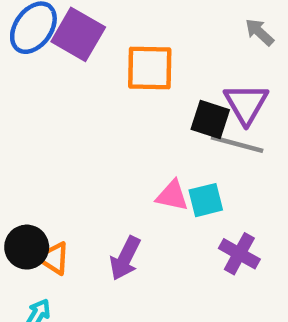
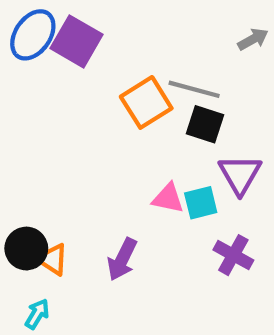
gray arrow: (259, 32) -> (253, 39), turned 108
orange square: (150, 68) -> (146, 102), moved, turned -33
purple triangle: (246, 104) -> (240, 174), moved
gray line: (237, 144) -> (194, 89), moved

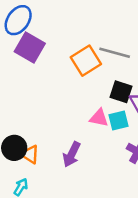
purple square: (76, 41) -> (30, 48), moved
black square: (205, 124) -> (121, 92), moved

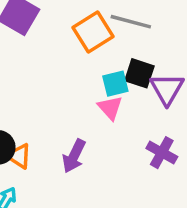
pink triangle: (99, 118) -> (110, 108), turned 36
cyan square: (118, 120) -> (115, 84), moved

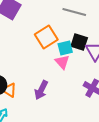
orange square: (93, 32) -> (46, 37), moved

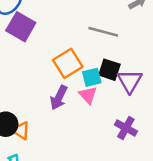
purple arrow: (41, 90) -> (59, 98), moved

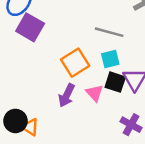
black square: (109, 70) -> (115, 82), moved
cyan square: (92, 77) -> (110, 59), moved

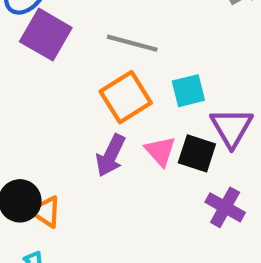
gray line: (109, 32) -> (132, 43), moved
black square: (115, 82) -> (197, 153), moved

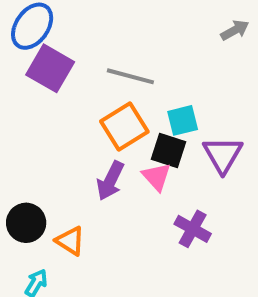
black square: (197, 153) -> (169, 151), moved
purple cross: (225, 207) -> (193, 229), moved
orange triangle: (46, 212) -> (70, 241), moved

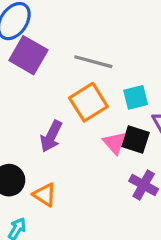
black square: (169, 151) -> (136, 140), moved
purple arrow: (110, 181) -> (51, 136), moved

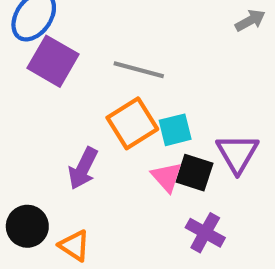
cyan square: (136, 97) -> (175, 130), moved

